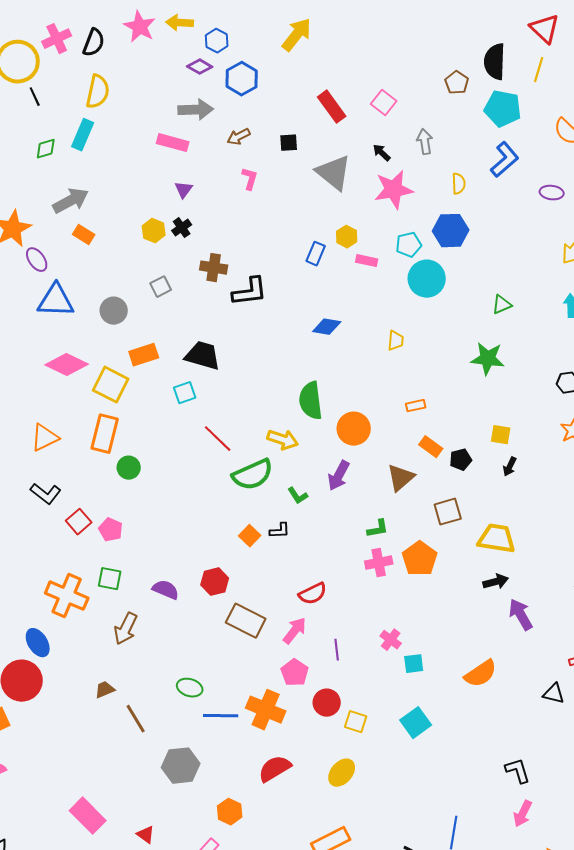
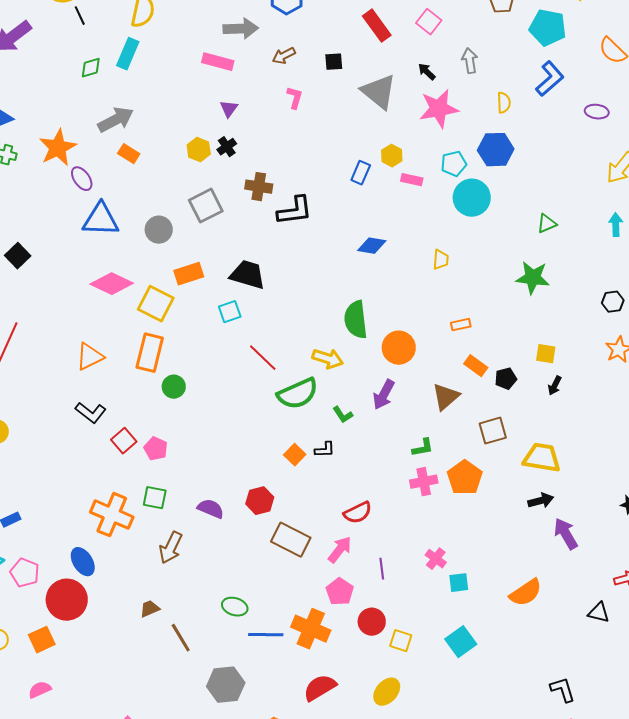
gray square: (161, 287) -> (206, 206), size x1.6

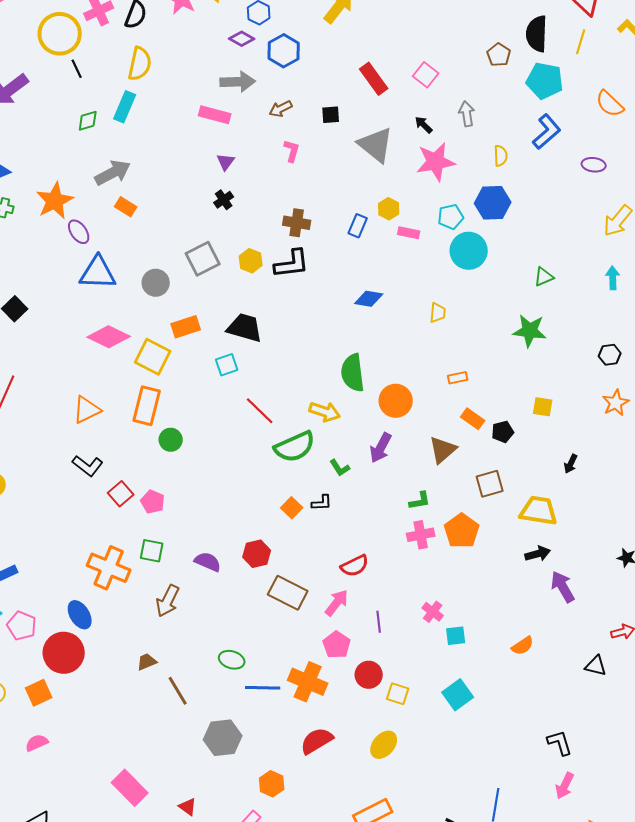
yellow hexagon: (199, 150) -> (251, 261), moved
brown cross: (259, 187) -> (297, 223), moved
black arrow: (555, 386) -> (571, 464), moved
orange semicircle: (526, 593) -> (523, 646), size x0.7

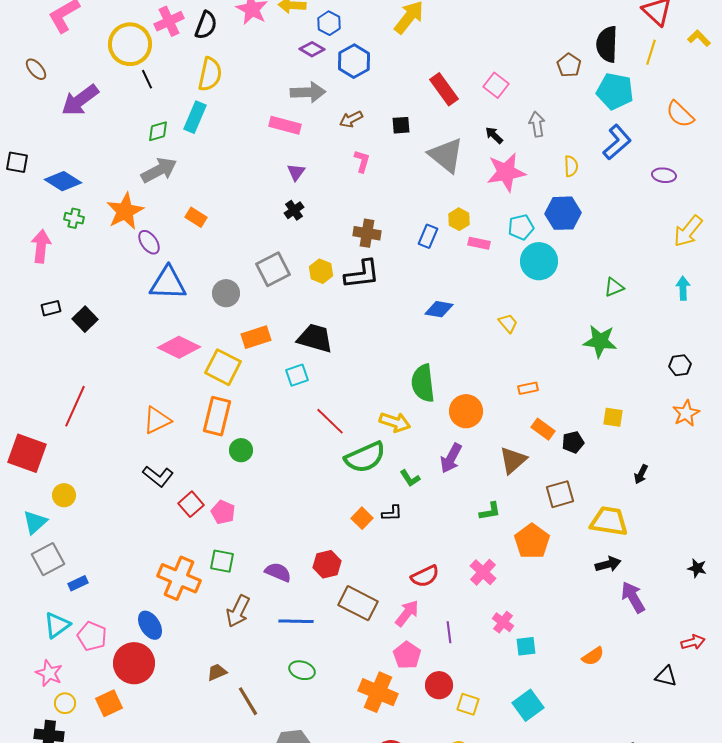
gray arrow: (113, 173) -> (159, 170), moved
yellow trapezoid: (438, 313) -> (508, 323), turned -45
pink cross: (421, 535) -> (483, 572), moved, turned -36
blue line: (263, 688) -> (296, 621), moved

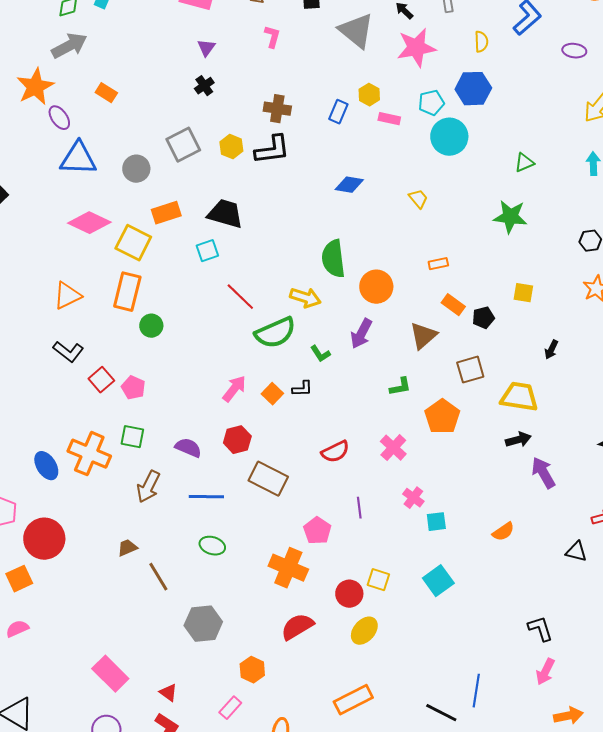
pink arrow: (407, 613) -> (234, 389), moved
blue ellipse: (150, 625) -> (46, 466), moved
red circle: (439, 685) -> (349, 594), moved

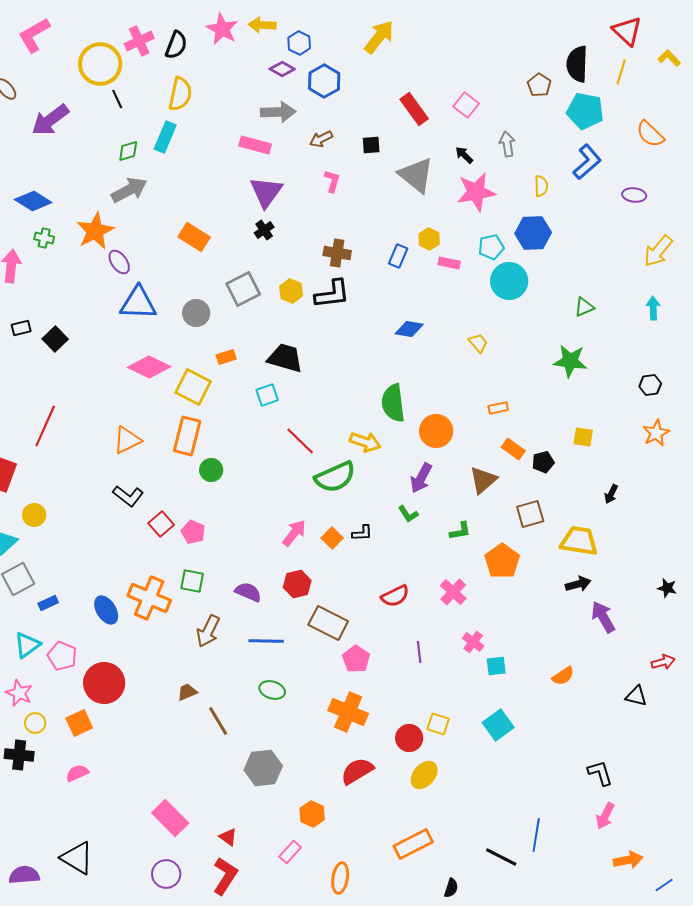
purple triangle: (206, 48) -> (266, 192), size x1.8
orange rectangle: (106, 93) -> (194, 237), moved, size x1.4
orange rectangle: (166, 213) -> (226, 357), size x0.7
green L-shape: (320, 354) -> (408, 514), moved
pink pentagon: (317, 531) -> (356, 659), moved

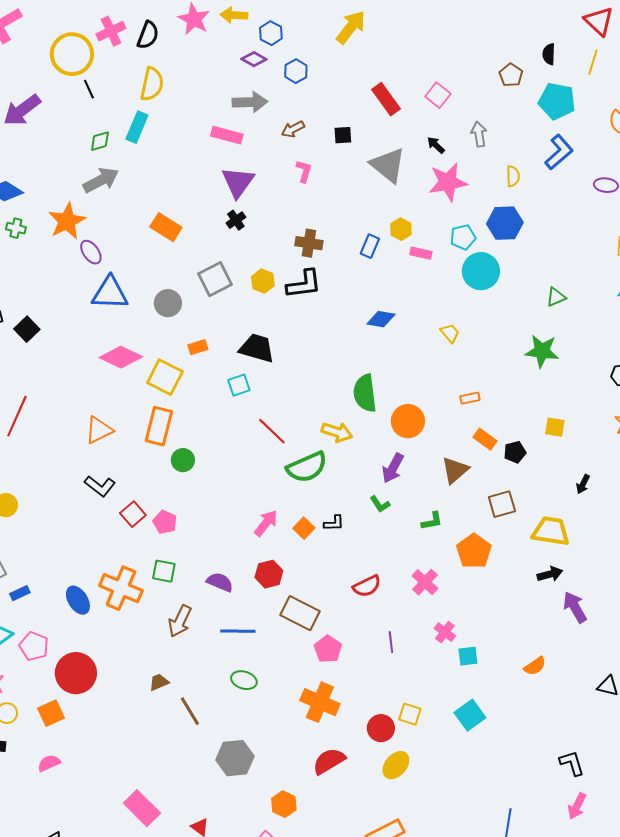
black semicircle: (577, 64) -> (549, 54), size x0.6
blue hexagon: (324, 81) -> (296, 71), size x0.7

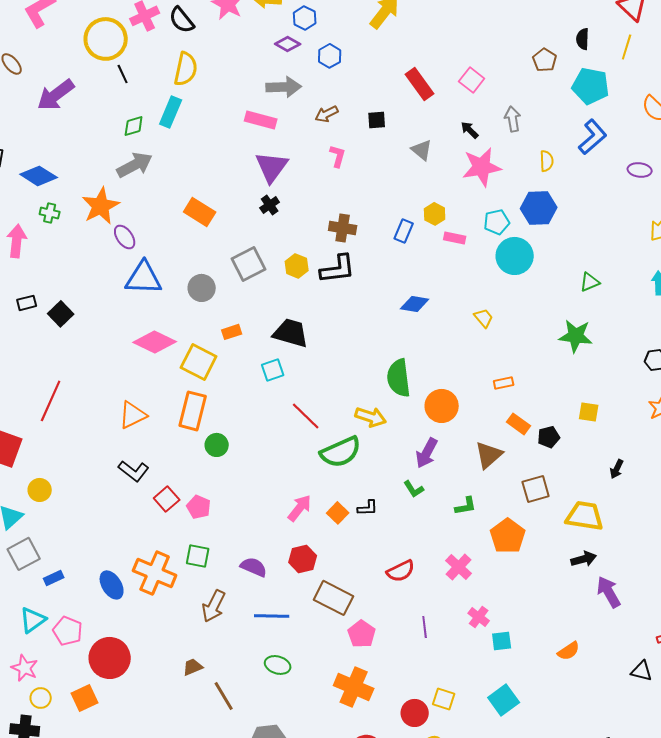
black semicircle: (148, 35) -> (182, 20), turned 120
gray triangle: (388, 165) -> (422, 150), size x0.6

